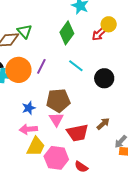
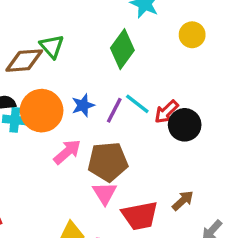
red arrow: (99, 34) -> (166, 112), moved
purple line: (41, 66) -> (114, 110), moved
blue star: (29, 108) -> (83, 105), moved
pink arrow: (28, 129) -> (67, 152), moved, turned 144

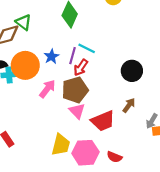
red arrow: (166, 112) -> (81, 67), moved
black circle: (185, 125) -> (132, 71), moved

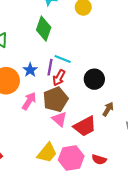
black circle: (132, 71) -> (94, 79), moved
yellow trapezoid: (61, 145) -> (47, 153), turned 30

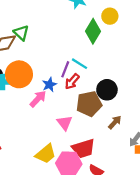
green diamond: (44, 29) -> (93, 31), moved
blue star: (30, 70) -> (49, 85), moved
brown pentagon: (56, 99) -> (89, 104), moved
red trapezoid: (85, 126) -> (83, 148), moved

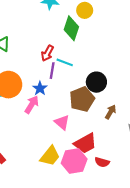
red arrow: (72, 81) -> (47, 53), moved

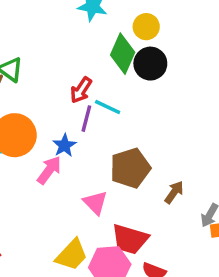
black circle: (96, 82) -> (150, 64), moved
red trapezoid: (85, 143) -> (130, 239), turned 40

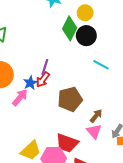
red arrow: (81, 90) -> (43, 80), moved
cyan line: (108, 107) -> (101, 65), moved
pink triangle: (95, 203) -> (94, 131), moved

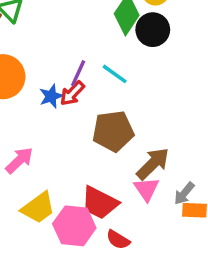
cyan line: (101, 65) -> (115, 74), moved
pink arrow: (20, 97) -> (19, 160), moved
brown arrow: (96, 116) -> (153, 164), size x1.5

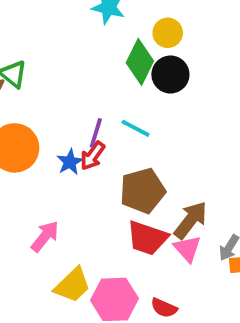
red trapezoid: (100, 203) -> (147, 238), moved

